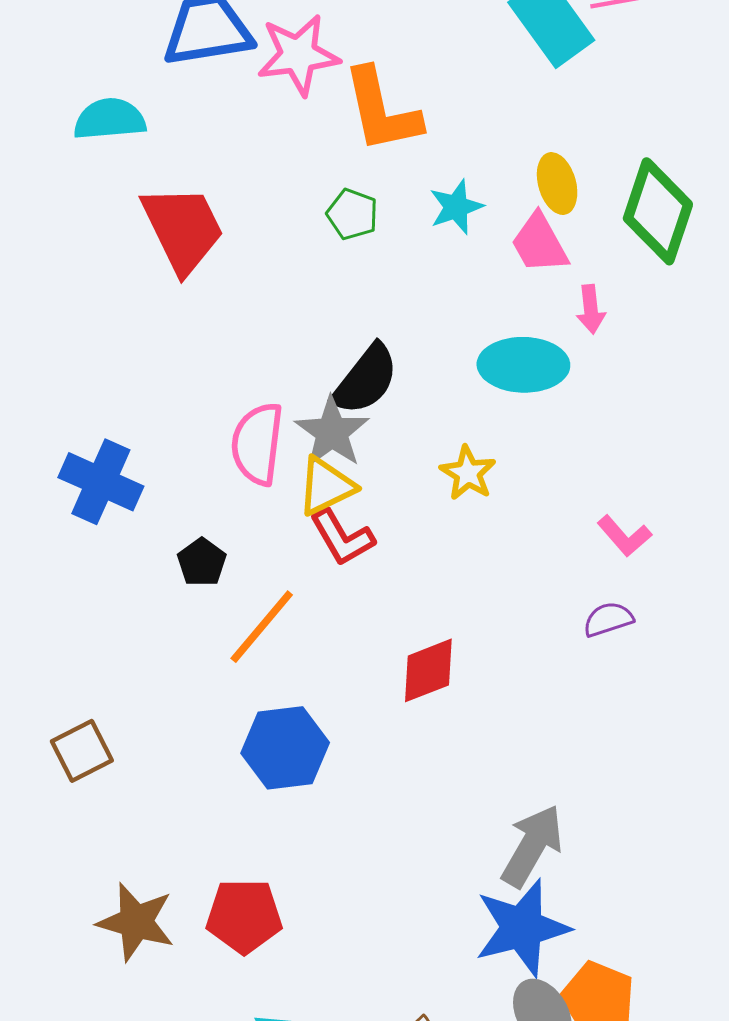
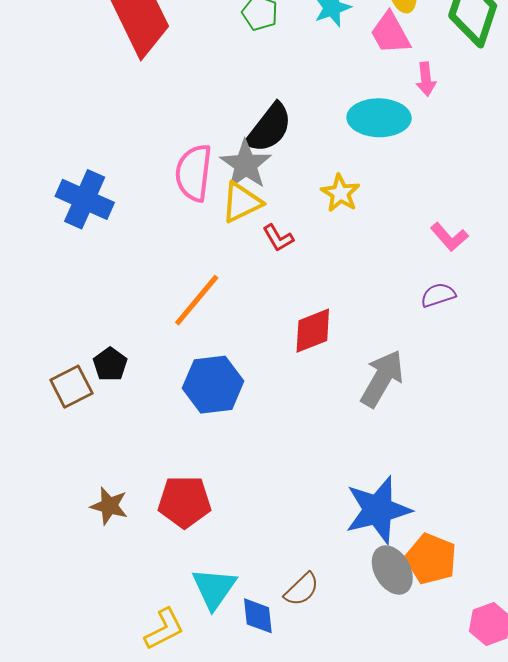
red L-shape: (342, 537) -> (278, 238), moved, size x0.7
black pentagon: (202, 562) -> (110, 364), moved
gray arrow: (532, 846) -> (382, 379), moved
brown star: (136, 922) -> (109, 506), size x0.7

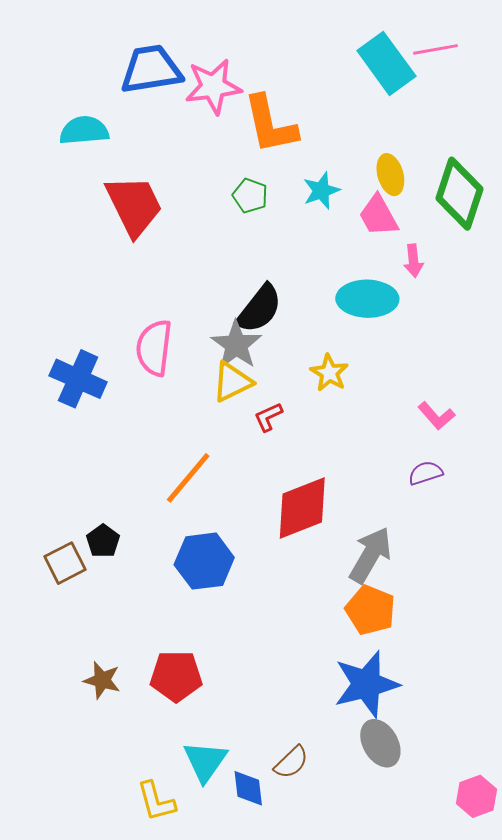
pink semicircle: (194, 173) -> (154, 348), moved
red L-shape: (278, 238) -> (268, 417), turned 96
red diamond: (313, 331) -> (302, 508), size x1.4
orange pentagon: (431, 559) -> (370, 610), moved
yellow L-shape: (164, 629) -> (156, 801), turned 102

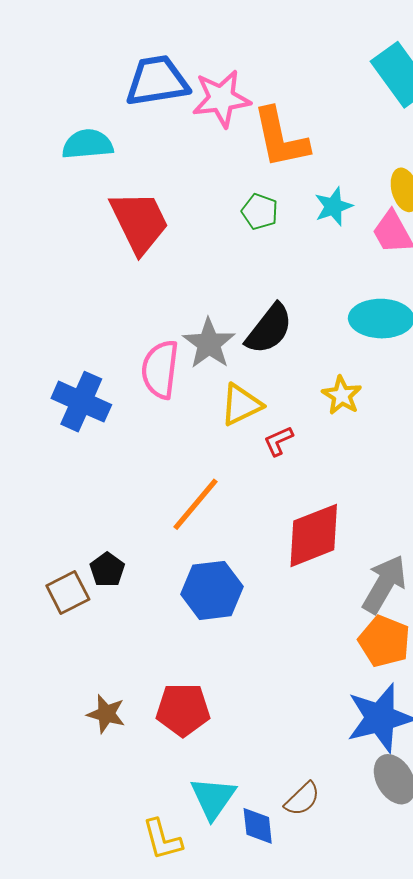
gray star: (236, 345) -> (209, 343), moved

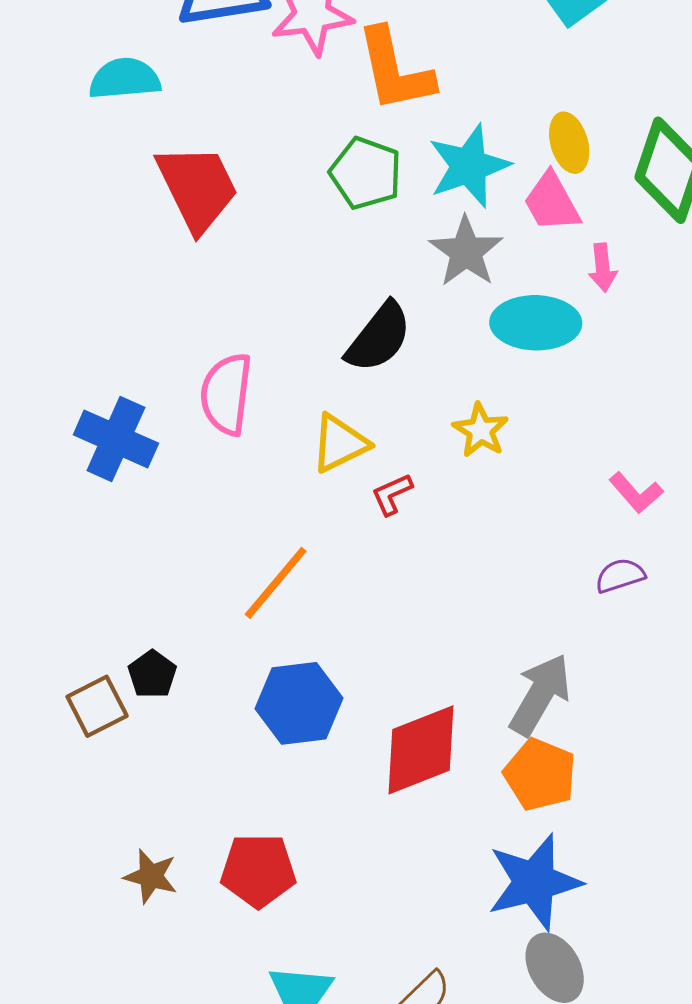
cyan star: (333, 206) -> (469, 166), size x1.5
green pentagon: (260, 212) -> (366, 173), size x1.4
gray star: (209, 343) -> (466, 252), moved
red diamond: (314, 535) -> (421, 750), moved

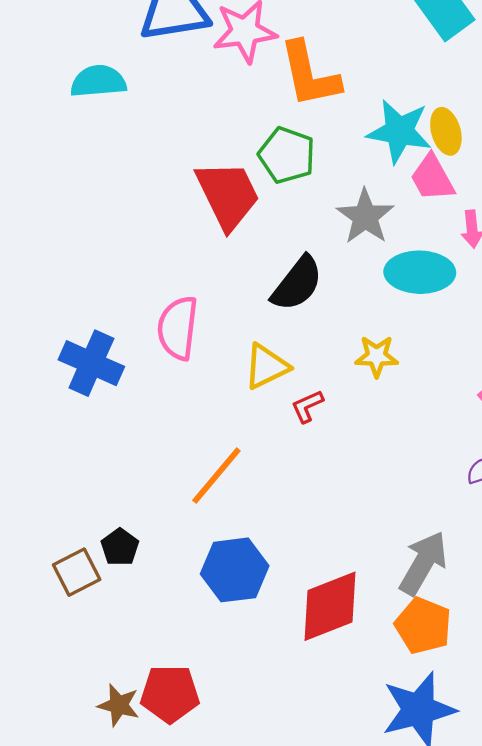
cyan star: (469, 166) -> (399, 131), moved, turned 30
red trapezoid: (197, 188) -> (228, 195), moved
yellow star: (481, 430) -> (377, 356), turned -30
red pentagon: (258, 870) -> (170, 694), moved

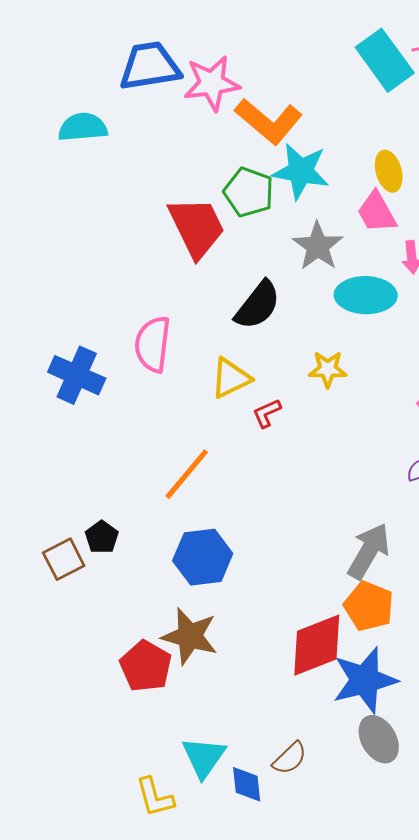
orange L-shape: (310, 75) -> (269, 121), turned -38
cyan star: (399, 131) -> (301, 171), moved
red diamond: (330, 606) -> (317, 645), moved
red pentagon: (170, 694) -> (146, 666), turned 30
brown star: (119, 705) -> (190, 636), moved, size x1.5

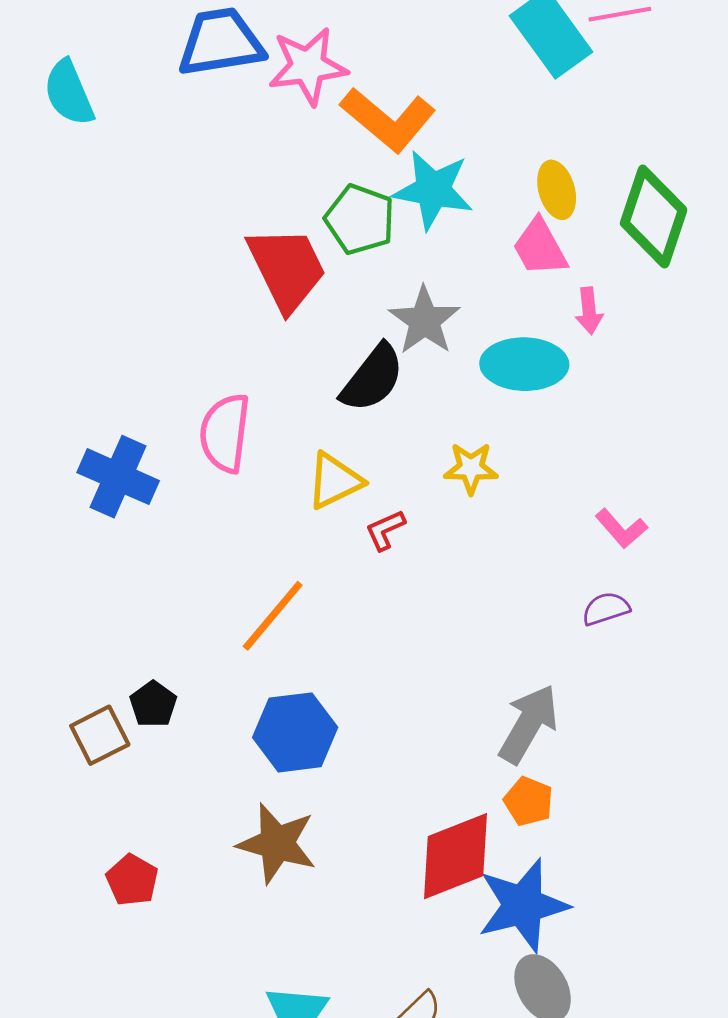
cyan semicircle: (83, 127) -> (69, 93), moved, turned -108
gray star: (318, 246) -> (424, 321), moved
orange pentagon: (369, 606) -> (529, 801), size x0.7
red pentagon: (146, 666) -> (132, 880), moved, size x0.7

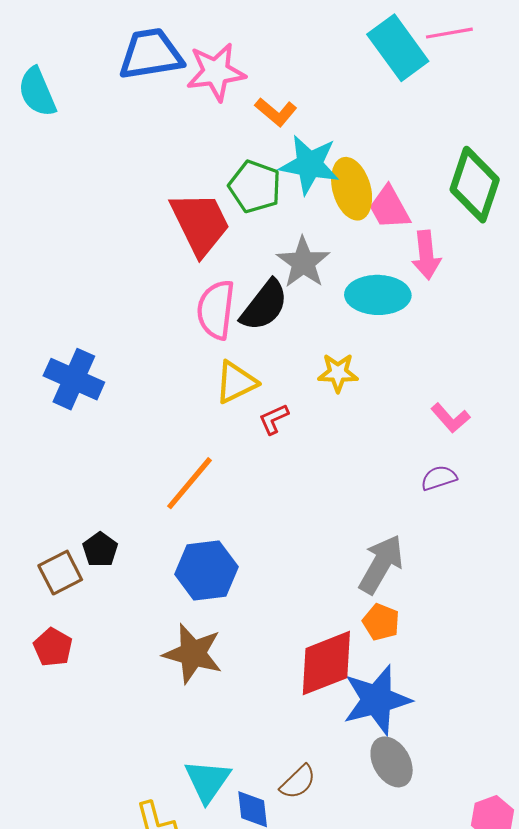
orange L-shape: (388, 120) -> (276, 112), size x0.6
yellow ellipse: (557, 190) -> (352, 189), moved, size x1.4
pink arrow: (589, 311) -> (426, 255), size x1.4
pink semicircle: (225, 433) -> (216, 310), moved
red pentagon: (132, 880) -> (53, 647), moved

